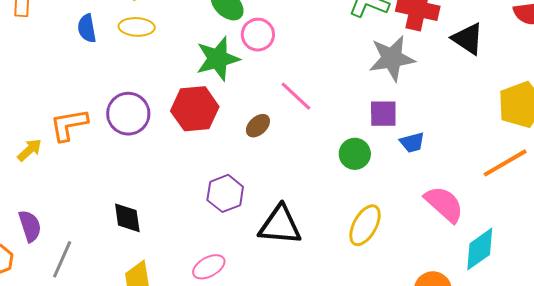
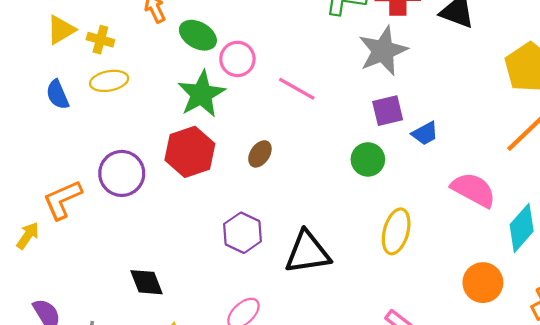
pink line: (296, 96) -> (297, 89), moved

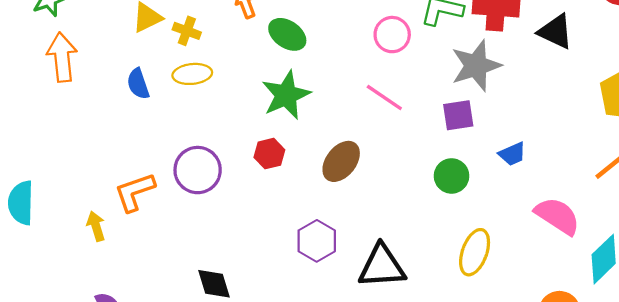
pink circle: (237, 59) -> (392, 35), moved
purple square: (388, 111) -> (458, 115), moved
red hexagon: (190, 152) -> (269, 154), size x0.6
brown ellipse: (260, 154) -> (341, 161), size x1.5
yellow arrow: (28, 236) -> (96, 226), turned -56

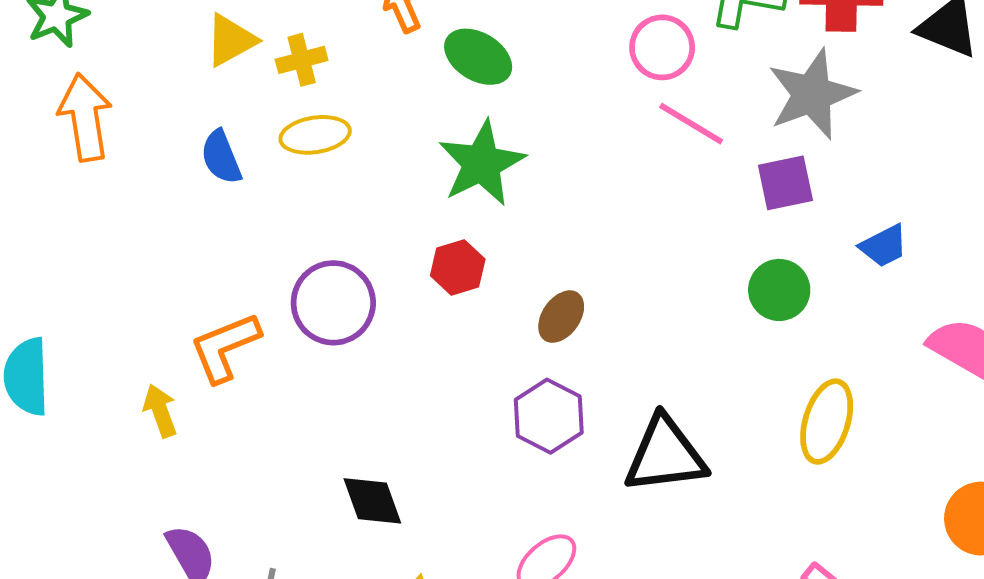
yellow cross: (187, 31) -> (302, 60), turned -32
pink line: (384, 97) -> (691, 124), moved
brown ellipse: (341, 161) -> (561, 317), moved, size x0.7

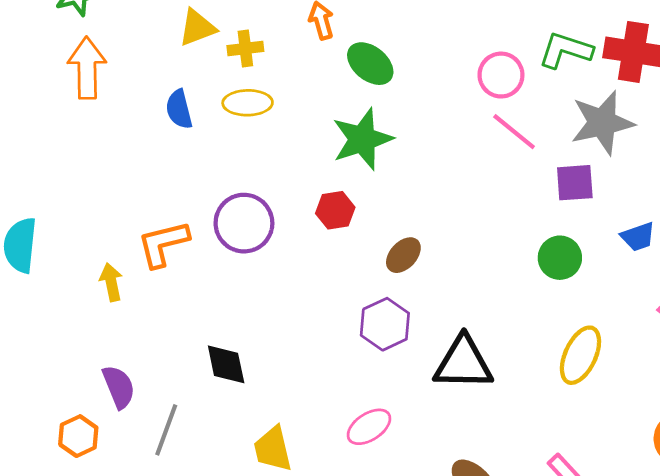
black diamond: (372, 501) -> (226, 364), moved

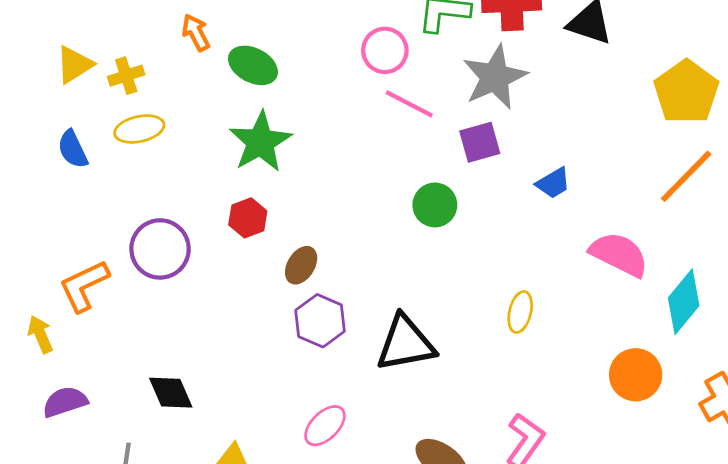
brown ellipse: (403, 255) -> (301, 265), moved
green circle: (560, 258) -> (435, 205), moved
yellow ellipse: (580, 355) -> (520, 312), size x0.7
purple semicircle: (119, 387) -> (65, 402), moved, turned -75

